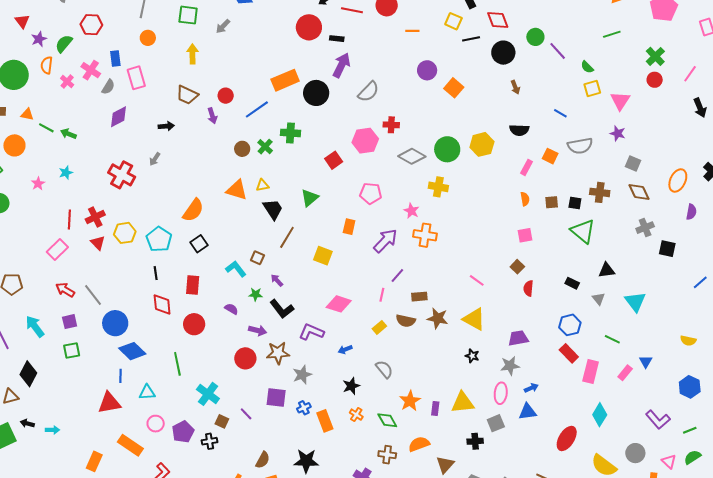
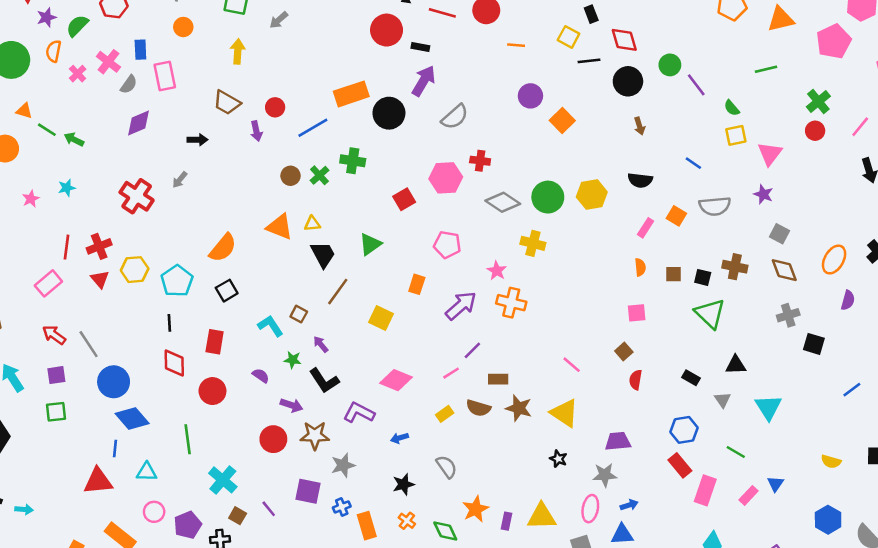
pink line: (382, 295) -> (451, 373), turned 40

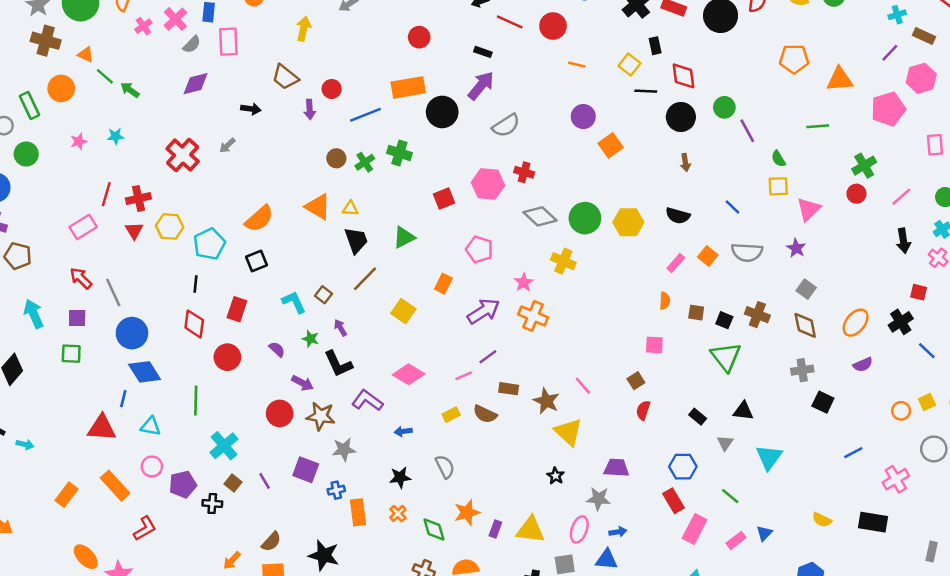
red circle: (387, 30) -> (419, 37), moved, size x0.7
purple semicircle: (848, 300) -> (863, 365), turned 42
brown star: (519, 408) -> (546, 401), moved

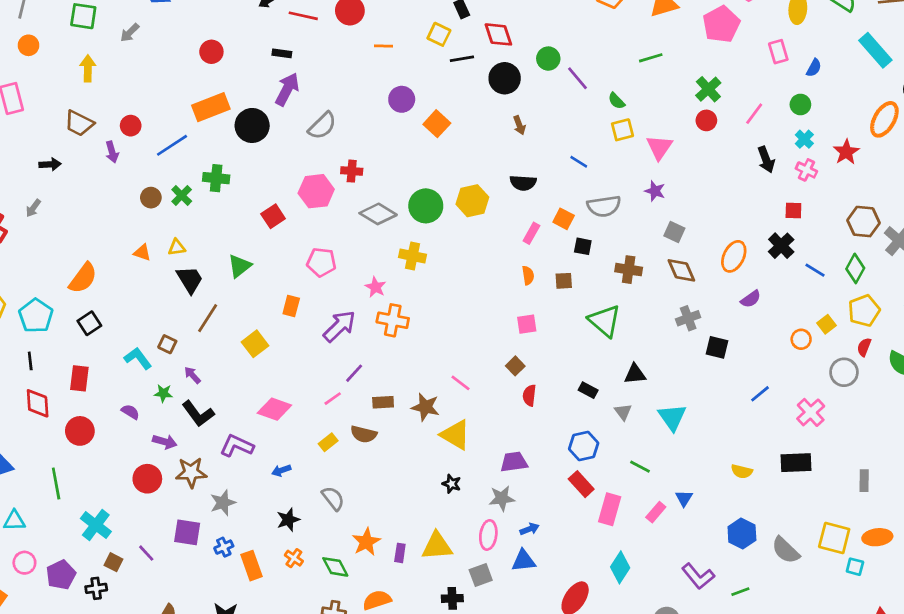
orange triangle: (318, 207) -> (142, 253), size x0.6
yellow square: (403, 311) -> (255, 344), turned 30
black square: (724, 320) -> (583, 246), moved

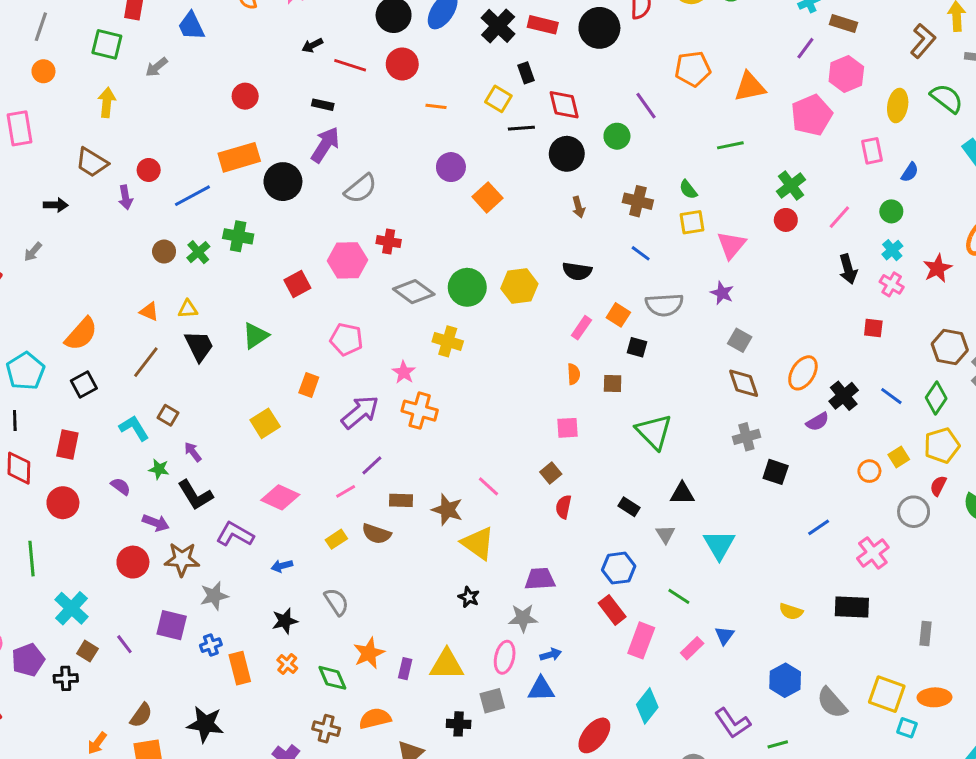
purple line: (577, 78) -> (646, 106), moved
black cross: (781, 246) -> (844, 396), moved
brown cross: (629, 270) -> (638, 201), moved
brown line: (208, 318) -> (146, 362), moved

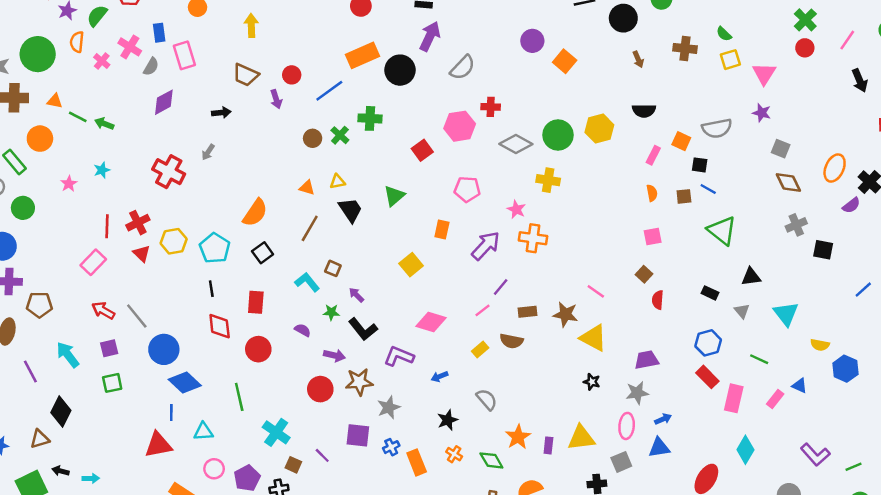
blue line: (641, 253) -> (708, 189), moved
yellow semicircle: (791, 612) -> (820, 345), moved
blue triangle: (724, 635) -> (800, 386), turned -35
blue hexagon: (785, 680) -> (845, 369), moved

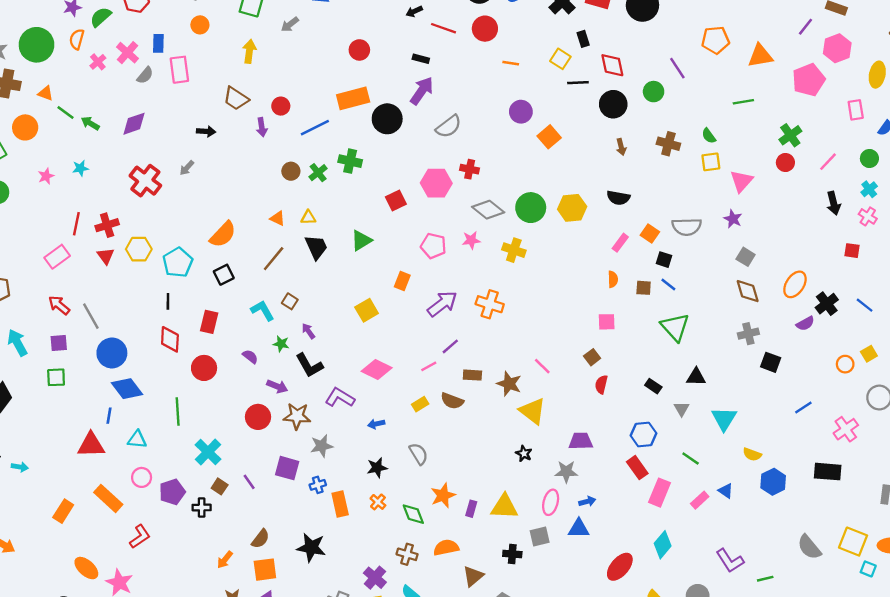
purple diamond: (164, 102) -> (134, 124), moved
pink star: (516, 209) -> (471, 240), moved, turned 30

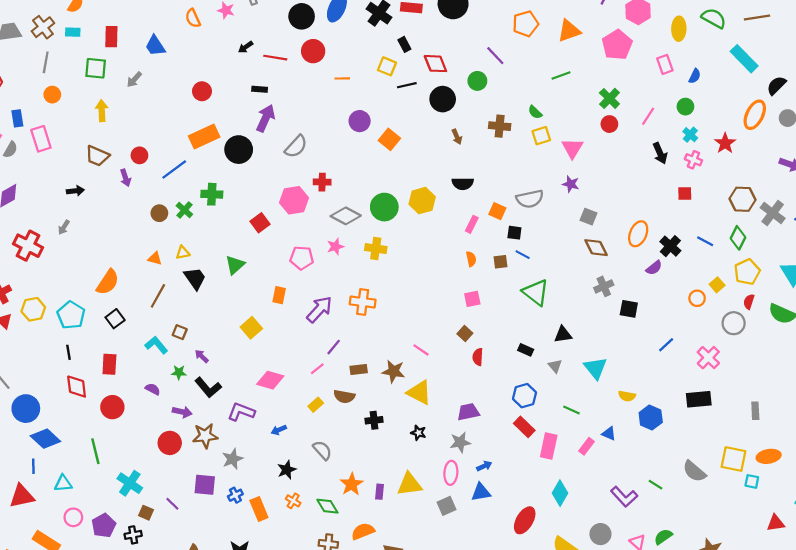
black cross: (512, 554) -> (374, 420), moved
green line: (765, 579) -> (655, 485), moved, turned 56

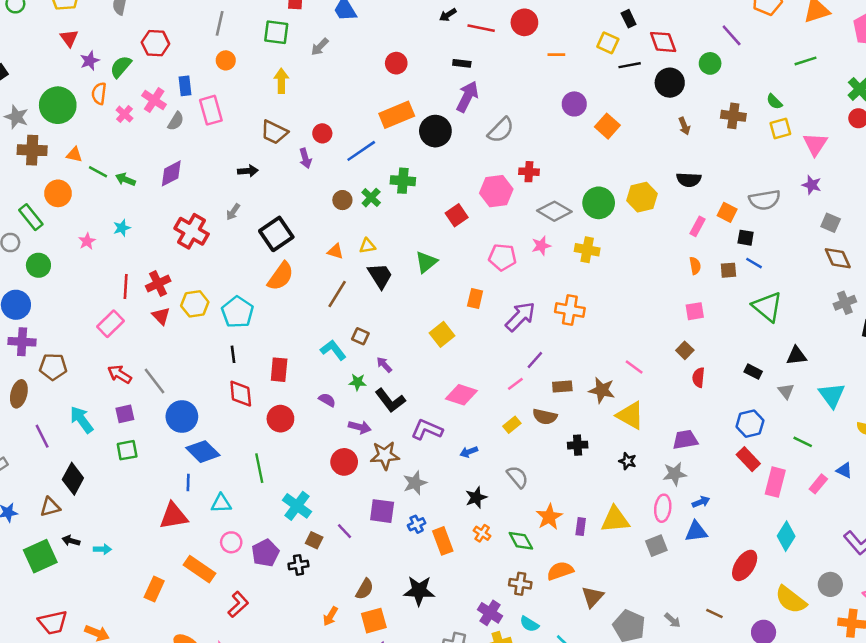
black square: (115, 319) -> (276, 234), moved, size x1.5

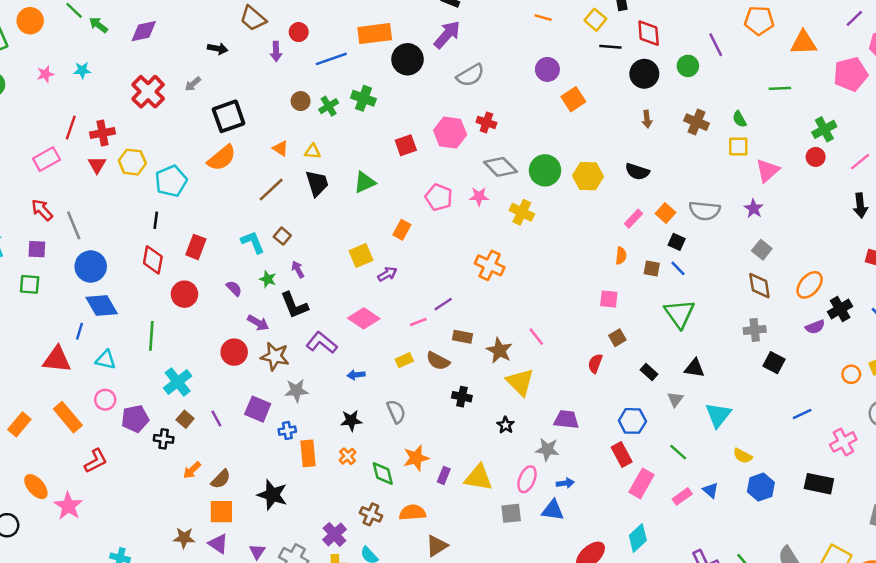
purple arrow: (520, 316) -> (387, 274), moved, size x0.6
brown square: (685, 350) -> (617, 338), moved
orange arrow: (330, 616) -> (192, 470), moved

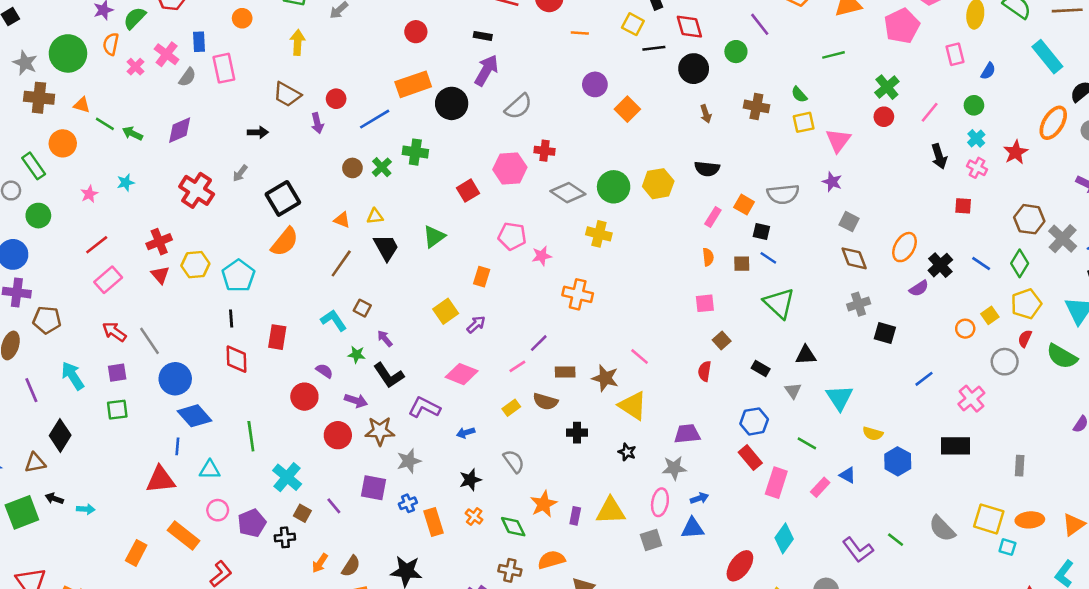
red line: (71, 127) -> (97, 245), moved, turned 45
pink star: (479, 196) -> (542, 256), moved
red circle: (184, 294) -> (304, 397), moved

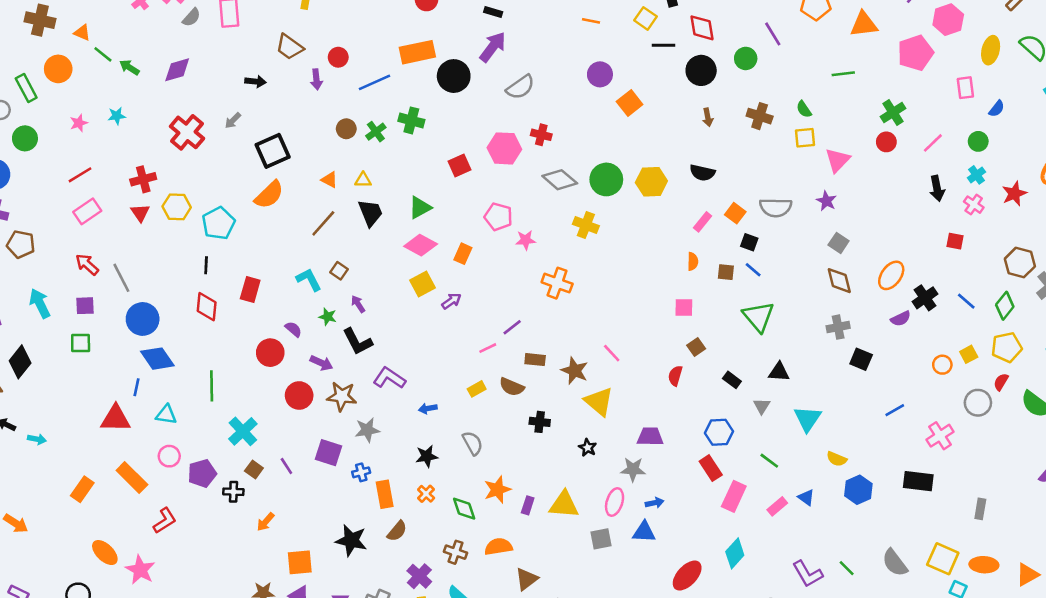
pink diamond: (462, 374) -> (421, 245), moved
brown semicircle: (351, 566) -> (397, 531), moved

